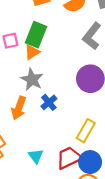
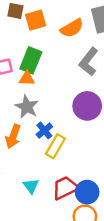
orange triangle: (32, 52) -> (27, 78), turned 35
yellow rectangle: (86, 131) -> (55, 146), moved

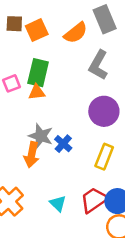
gray star: (27, 107) -> (41, 136), moved
yellow rectangle: (55, 146) -> (104, 157), moved

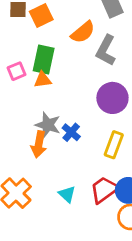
orange semicircle: (76, 33) -> (83, 32), moved

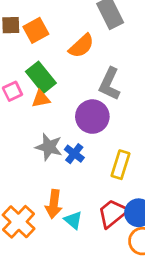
gray L-shape: (106, 50) -> (110, 84), moved
green rectangle: (44, 60) -> (41, 77), turned -48
purple circle: (112, 98) -> (92, 117), moved
orange arrow: (39, 144) -> (54, 204), moved

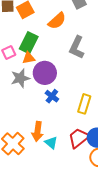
green rectangle: (41, 77) -> (29, 43), turned 65
purple circle: (92, 117) -> (45, 73), moved
gray star: (49, 147) -> (20, 78), moved, turned -30

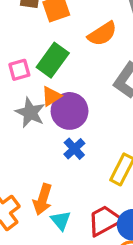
orange triangle: (29, 58) -> (51, 96), moved, turned -32
gray star: (20, 78) -> (30, 113), turned 30

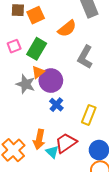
pink square: (19, 70) -> (14, 46), moved
red trapezoid: (105, 221) -> (66, 143), moved

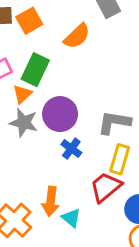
gray L-shape: (85, 57) -> (114, 122), moved, turned 75
orange triangle: (38, 72) -> (22, 94), moved
red trapezoid: (66, 143) -> (106, 187), moved

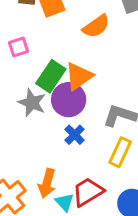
green rectangle: (35, 70) -> (51, 76), moved
orange triangle: (22, 94) -> (79, 76), moved, size x1.5
red trapezoid: (106, 187) -> (88, 192), moved

